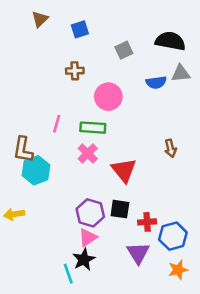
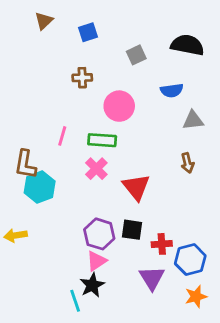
gray triangle: (181, 73) -> (193, 120), moved

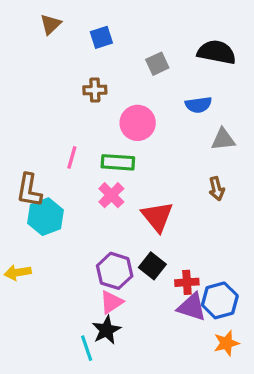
black square: (132, 230) -> (152, 266), turned 30
purple triangle: (152, 278) -> (192, 307), moved, turned -40

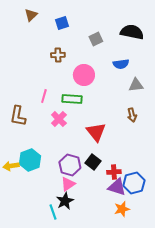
pink cross: (111, 195) -> (59, 119), moved
cyan hexagon: (46, 217) -> (30, 160), moved
orange star: (226, 343) -> (122, 209), moved

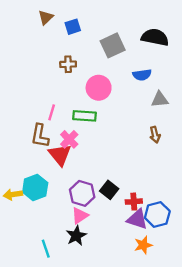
brown triangle: (31, 15) -> (46, 17), moved
gray square: (96, 39) -> (113, 45), size x1.5
brown L-shape: (18, 116) -> (40, 136), moved
red triangle: (96, 132) -> (60, 155), moved
cyan line: (53, 212) -> (46, 249), moved

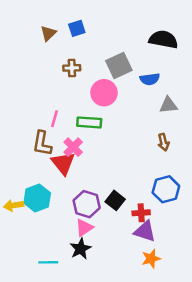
brown triangle: (46, 17) -> (48, 33), moved
gray square: (113, 45) -> (119, 65), moved
blue hexagon: (157, 214) -> (166, 189), moved
cyan line: (46, 249) -> (48, 262), turned -72

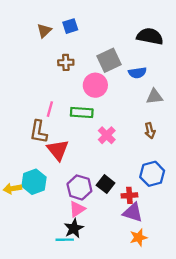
pink cross: (73, 147) -> (107, 135), moved
cyan line: (48, 262) -> (65, 240), moved

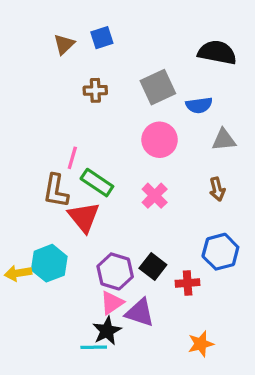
pink circle: (95, 85) -> (160, 140), moved
green rectangle: (82, 112) -> (97, 183), moved, turned 30
purple triangle: (133, 212) -> (140, 313), moved

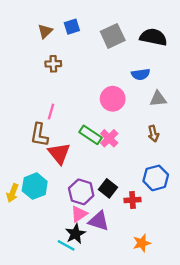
gray square: (158, 87) -> (113, 36), moved
brown cross: (95, 90) -> (53, 64), moved
green rectangle: (97, 183) -> (91, 135), moved
yellow arrow: (18, 273) -> (13, 193), turned -60
cyan line: (94, 347) -> (66, 245), turned 30

